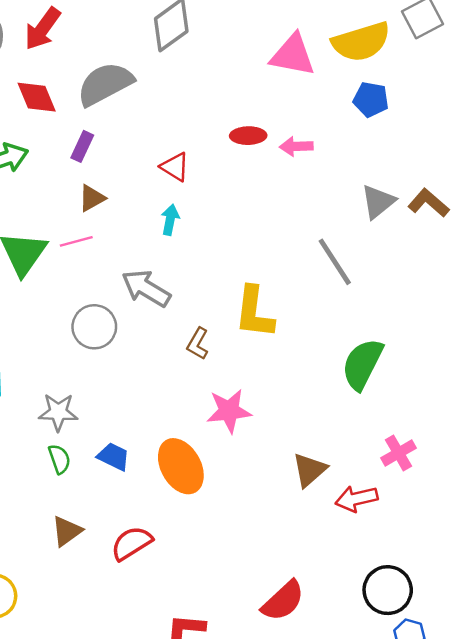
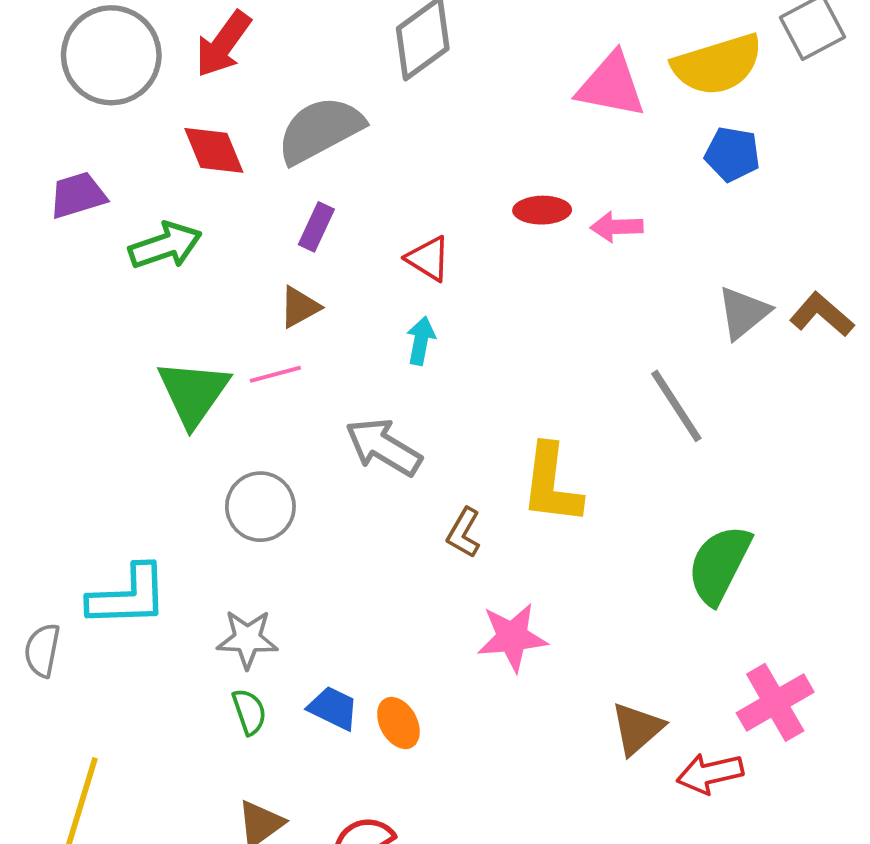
purple rectangle: (82, 146) -> (316, 227), moved
gray circle: (94, 327) -> (260, 507), moved
pink cross: (398, 453) -> (775, 702), size x1.4
orange ellipse: (181, 466) -> (398, 723), moved, size x0.6

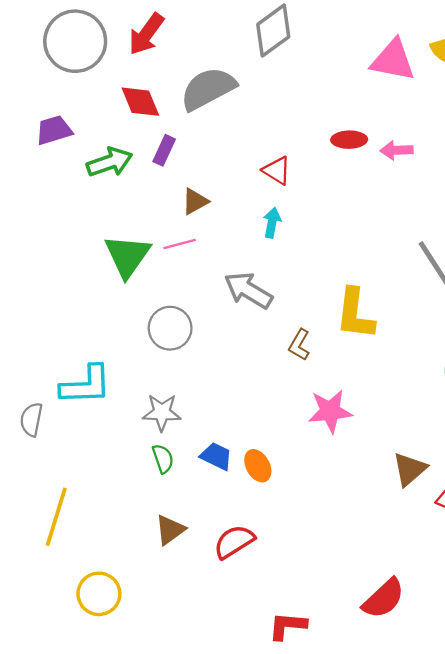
purple rectangle: (316, 227) -> (164, 150), moved

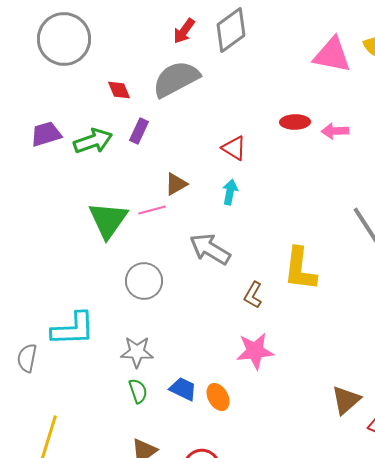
red arrow: (146, 34) -> (184, 31), moved, size x0.7
red diamond: (140, 102) -> (119, 90), size x0.7
purple trapezoid: (54, 130) -> (46, 134), moved
brown triangle: (195, 201) -> (176, 184), moved
pink star: (330, 411) -> (255, 351), moved

